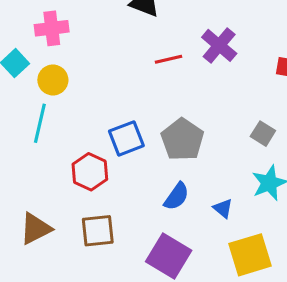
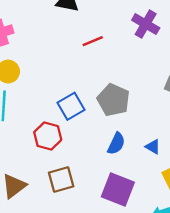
purple cross: (219, 45) -> (146, 24), moved

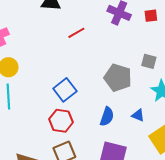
gray pentagon: (113, 100) -> (118, 78), moved
red hexagon: (48, 136) -> (61, 121), moved

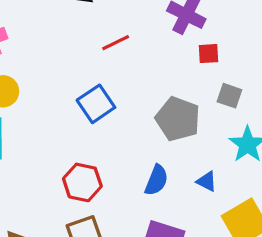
red square: (151, 16) -> (209, 54), moved
blue square: (65, 90) -> (96, 104), moved

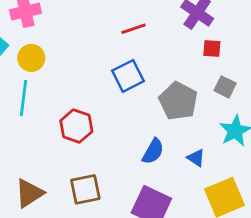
blue square: (96, 104) -> (128, 76), moved
red hexagon: (82, 182) -> (76, 126), moved

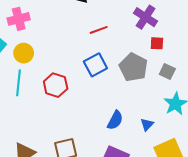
gray pentagon: (178, 101) -> (133, 67), moved
red hexagon: (76, 126) -> (56, 85), moved
blue triangle: (196, 158) -> (147, 124), turned 40

